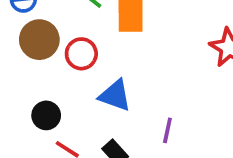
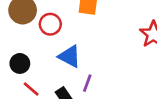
purple line: (167, 130) -> (87, 83), moved

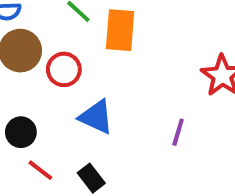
purple line: (87, 83) -> (178, 132), moved

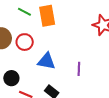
purple line: (178, 132) -> (79, 69), moved

